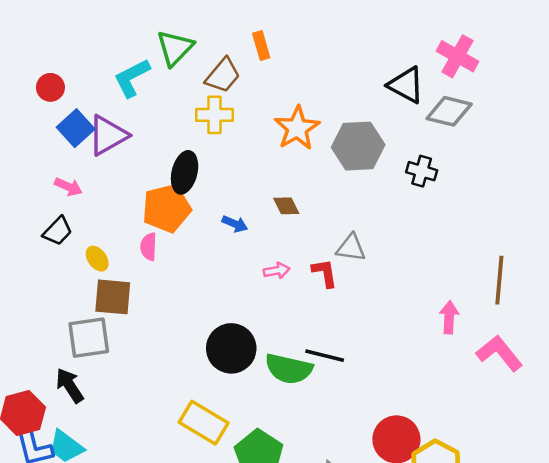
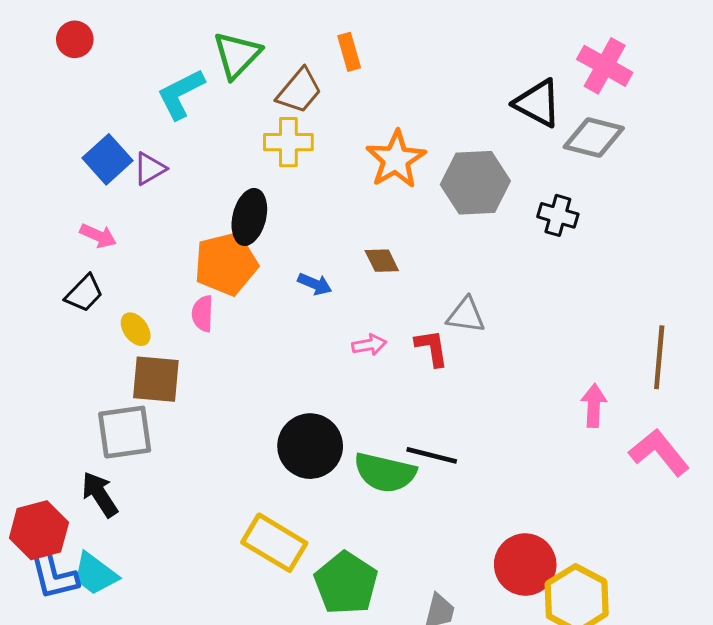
red circle: (50, 87) -> (75, 39), moved
purple triangle: (108, 135) -> (150, 169), size x0.6

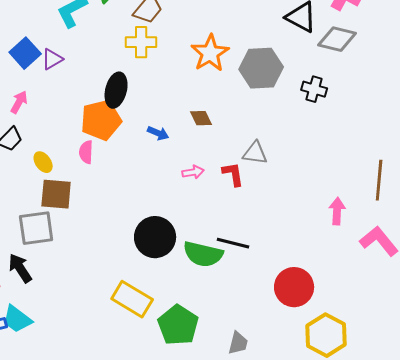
pink arrow: (98, 236) -> (19, 102), turned -85
red circle: (525, 565) -> (294, 287), moved

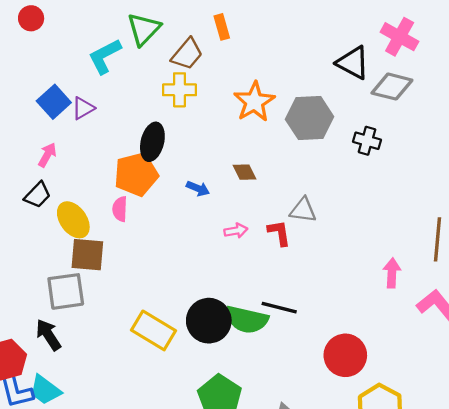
yellow ellipse: (43, 162) -> (73, 220), size x1.6
black circle: (155, 237) -> (209, 321), moved
yellow rectangle: (132, 299) -> (154, 330), moved

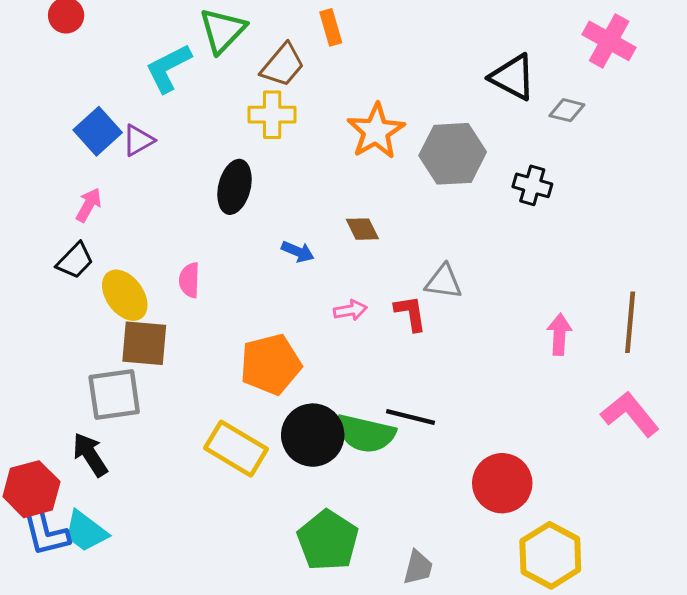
pink cross: (400, 37) -> (609, 41), moved
gray diamond: (392, 87) -> (567, 110), size x0.6
orange pentagon: (136, 174) -> (271, 364), moved
pink arrow: (392, 273) -> (559, 334), moved

